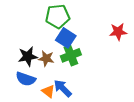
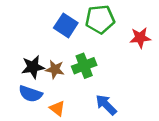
green pentagon: (58, 16) -> (100, 19), moved
blue square: (66, 38) -> (66, 25), moved
blue arrow: (63, 88) -> (106, 105), moved

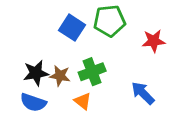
blue arrow: (106, 105) -> (143, 93), moved
orange triangle: (57, 108) -> (83, 101), moved

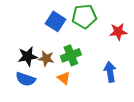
blue arrow: (143, 93) -> (110, 72), turned 36

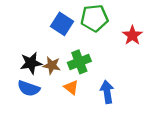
red star: (118, 32) -> (132, 35), turned -30
blue arrow: (110, 72) -> (107, 92), moved

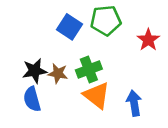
orange triangle: (71, 87) -> (97, 95), moved, size x1.6
blue semicircle: (29, 88) -> (32, 99), turned 55
blue arrow: (107, 92) -> (134, 103), moved

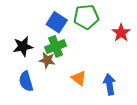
green cross: (89, 70) -> (56, 46), moved
black star: (35, 71) -> (23, 46), moved
orange triangle: (97, 95) -> (79, 78), size x0.7

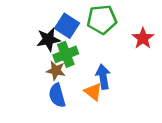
black star: (23, 46) -> (48, 39), moved
blue semicircle: (26, 81) -> (57, 95), moved
blue arrow: (109, 84) -> (103, 77), moved

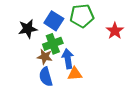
black star: (48, 39) -> (28, 29), moved
blue arrow: (103, 77) -> (68, 59), moved
orange triangle: (93, 92) -> (75, 74), turned -42

